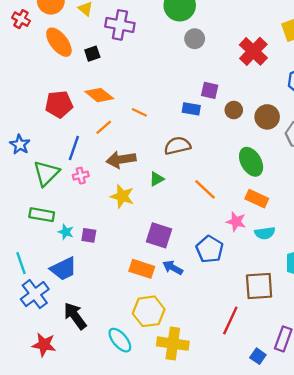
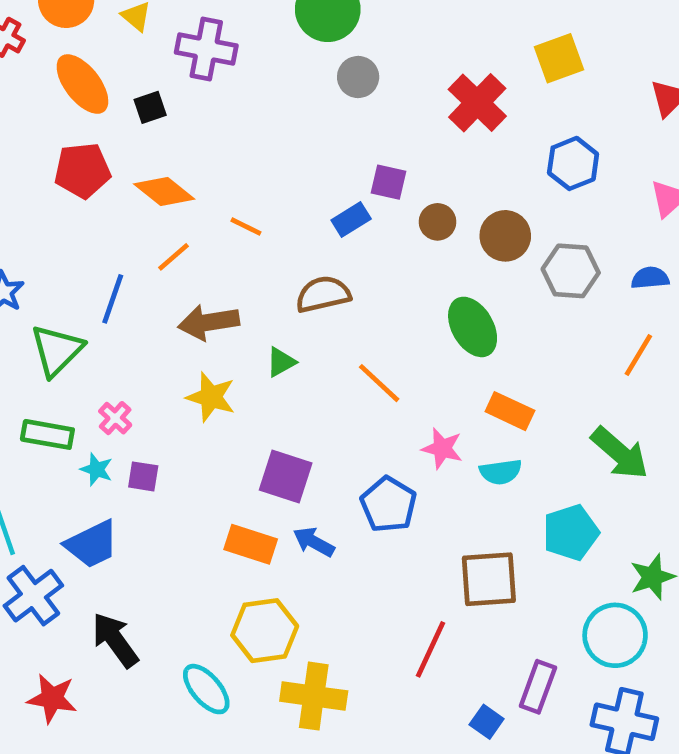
red pentagon: (59, 104) -> (82, 170), moved
blue rectangle: (191, 109) -> (351, 220), turned -42
pink cross: (81, 176) -> (115, 418), moved, turned -35
orange rectangle: (257, 199) -> (510, 411), moved

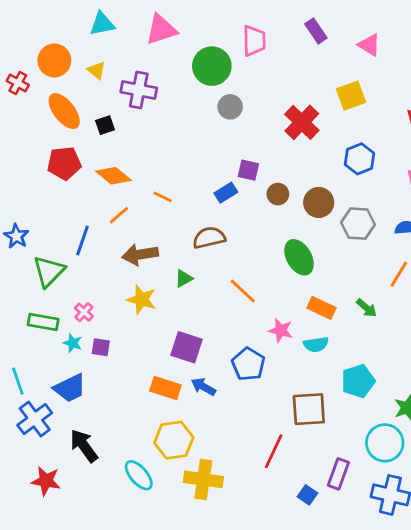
green arrow: (620, 453) -> (366, 308), moved, size x0.6

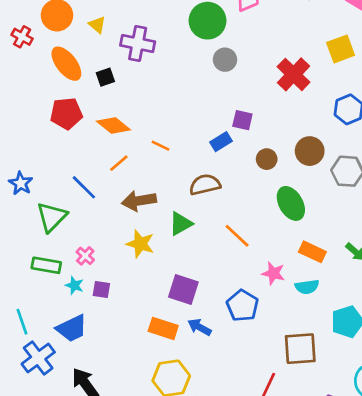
brown circle: (278, 194) -> (267, 159), moved
blue line: (82, 240) -> (84, 187), turned -64
green triangle: (184, 278) -> (181, 224), size x1.4

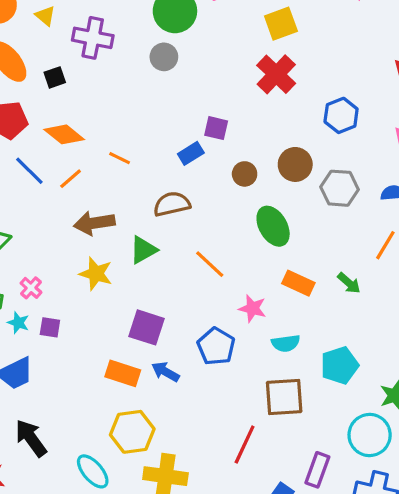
yellow square: (341, 49) -> (281, 24), moved
gray circle: (225, 60) -> (164, 57), moved
blue line: (84, 187) -> (29, 171), moved
cyan semicircle: (307, 287) -> (286, 343), moved

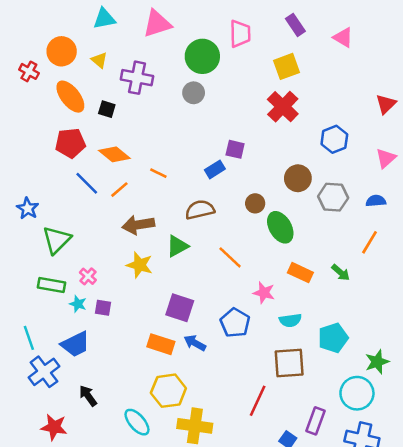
black square: (55, 77) -> (107, 109), turned 36
brown circle: (245, 174) -> (255, 203), moved
black arrow: (31, 438) -> (88, 396), size x0.7

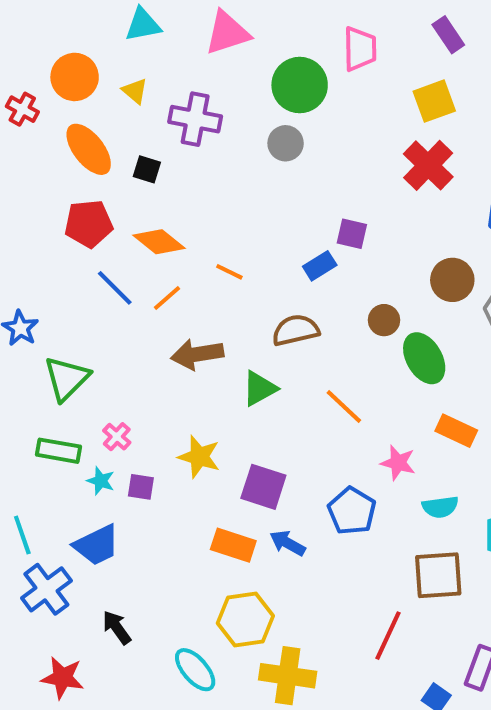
yellow star: (140, 265) -> (199, 457), moved

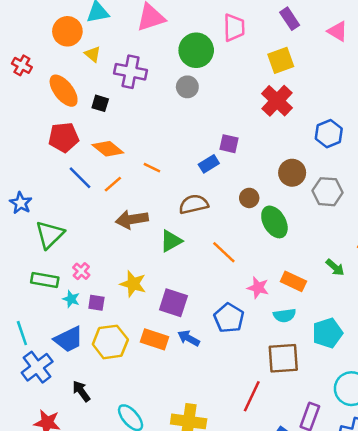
orange circle: (75, 77) -> (67, 31), moved
orange rectangle: (456, 431) -> (293, 281), moved
yellow hexagon: (245, 619) -> (110, 342), moved

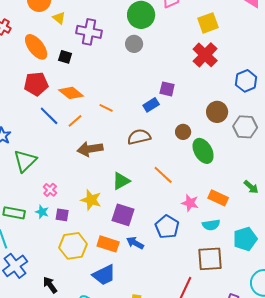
green triangle: (171, 241) -> (121, 181), moved
green rectangle: (45, 280) -> (14, 213), moved
blue trapezoid: (69, 339) -> (104, 275), moved

